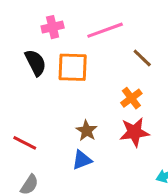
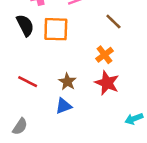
red star: (134, 132) -> (107, 83), turned 30
red line: (25, 143) -> (28, 82), moved

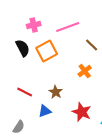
orange square: (56, 29) -> (47, 51), turned -30
red star: (107, 83) -> (82, 112), moved
blue triangle: (64, 106) -> (45, 111), moved

